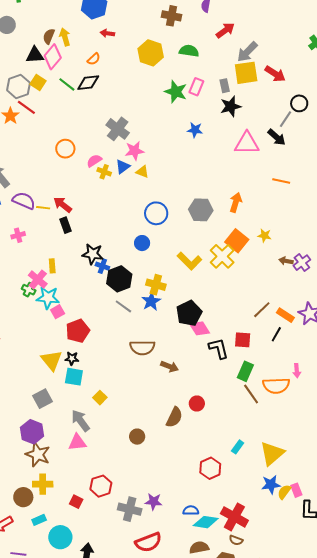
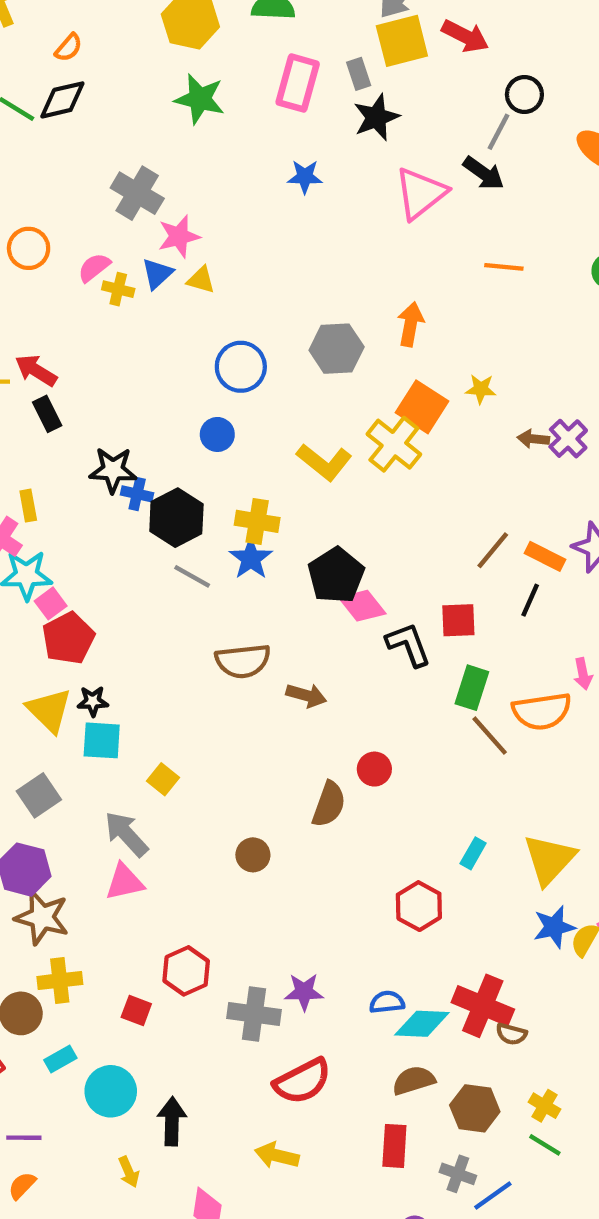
pink rectangle: (196, 87) -> (298, 83), size x1.4
green star: (176, 92) -> (200, 99), moved
pink triangle: (247, 143) -> (420, 193), turned -32
red pentagon: (78, 331) -> (68, 638), moved
brown semicircle: (236, 540) -> (511, 1034), moved

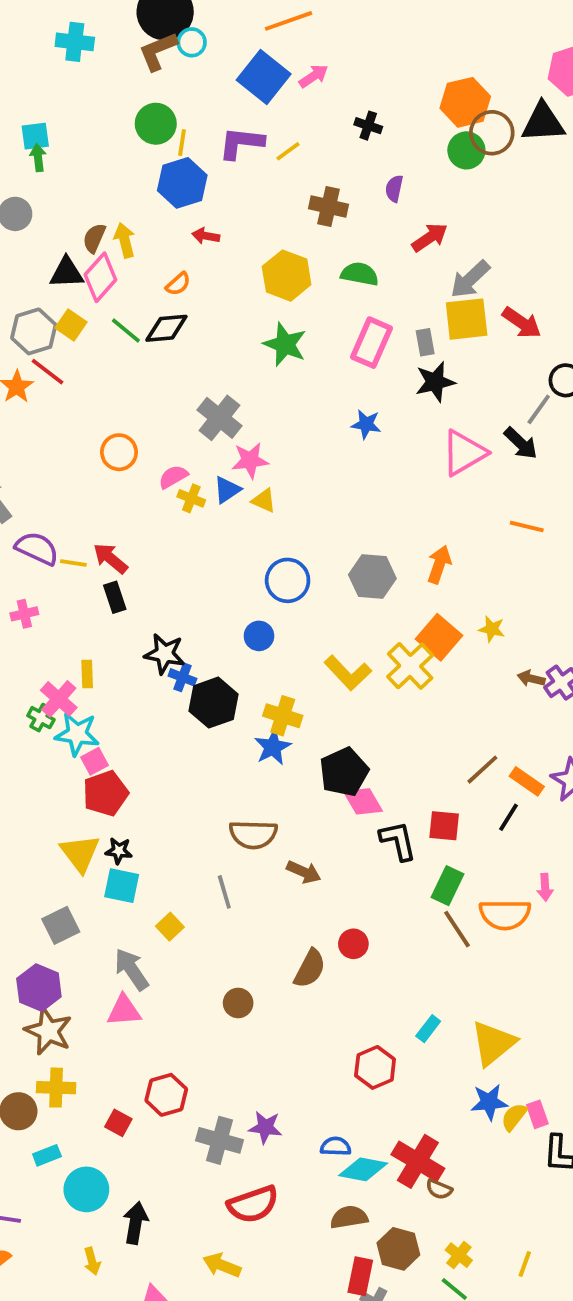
gray line: (192, 576) -> (224, 892), moved, turned 36
red rectangle: (394, 1146) -> (360, 1276), moved

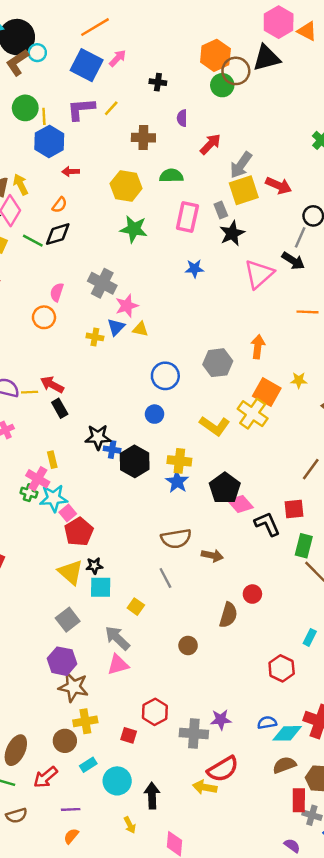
pink semicircle: (173, 477) -> (57, 292), moved, turned -30
yellow arrow: (222, 1265) -> (205, 787), moved

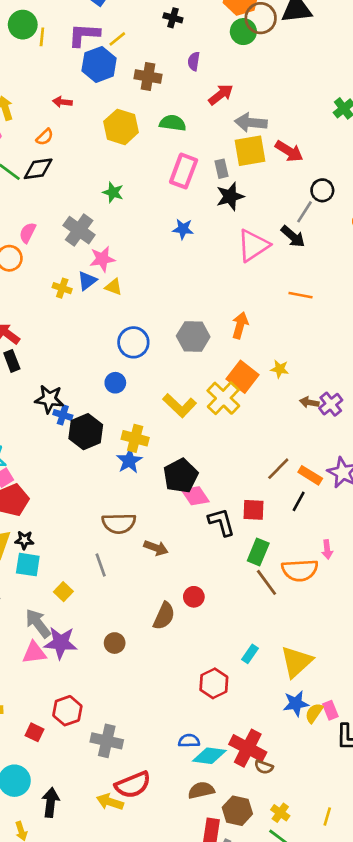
blue hexagon: (49, 141) -> (99, 64), moved
gray arrow: (241, 165) -> (251, 123), turned 52
green star: (134, 229) -> (113, 192), moved, size x0.7
purple star: (221, 720) -> (61, 643), moved, size x1.4

